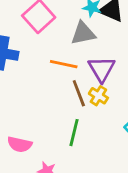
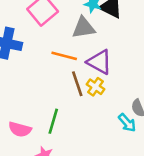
purple triangle: (102, 69) -> (99, 62), turned -32
green line: (74, 133) -> (53, 121), moved

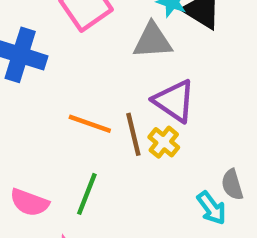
orange line: (64, 56) -> (90, 124), moved

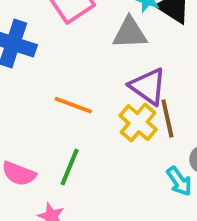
brown line: (133, 134) -> (167, 119), moved
yellow cross: (164, 142) -> (138, 123), size x1.4

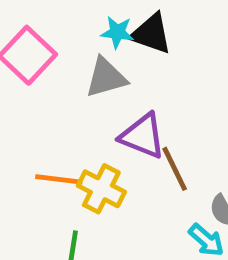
yellow cross: (138, 123) -> (101, 189), moved

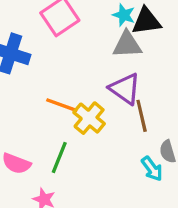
black triangle: (151, 34) -> (146, 21), turned -40
gray triangle: (106, 78) -> (127, 45), moved

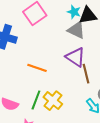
gray triangle: (127, 45) -> (76, 30), turned 30
yellow cross: (89, 118) -> (53, 101), moved

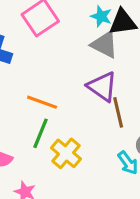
green line: (36, 100) -> (40, 133), moved

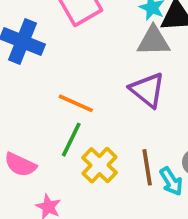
gray triangle: (104, 45) -> (153, 41), turned -32
brown line: (118, 112) -> (147, 167), moved

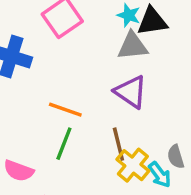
yellow cross: (99, 165) -> (133, 165), moved
brown line: (147, 167) -> (118, 144), moved

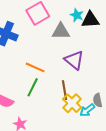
gray triangle: (133, 46) -> (61, 31), moved
cyan arrow: (160, 175) -> (87, 110), turned 84

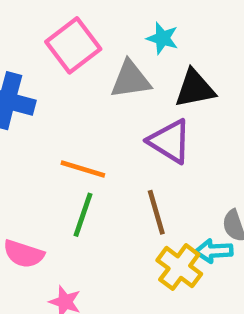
black triangle: (90, 20) -> (195, 88), moved
yellow cross: (72, 103) -> (179, 267), moved
cyan arrow: (87, 110) -> (214, 251), turned 42

